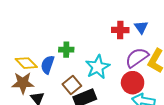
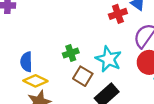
blue semicircle: (48, 65) -> (26, 62), moved
brown square: (72, 85) -> (83, 76), moved

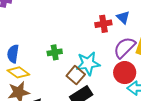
cyan star: (109, 59) -> (88, 63), turned 30
brown square: (83, 76) -> (76, 75), moved

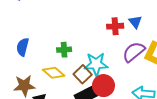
yellow diamond: (18, 72) -> (54, 73), moved
red circle: (125, 73) -> (103, 86), moved

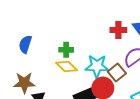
yellow diamond: (54, 73) -> (67, 67), moved
brown square: (83, 74) -> (117, 72), moved

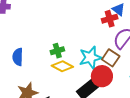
red cross: (118, 30) -> (110, 19), moved

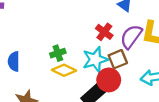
red cross: (110, 19) -> (104, 32), moved, turned -35
brown square: (111, 58) -> (118, 59), turned 36

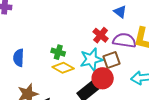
purple semicircle: (131, 37) -> (124, 40), turned 60
green cross: (58, 53) -> (58, 52), turned 32

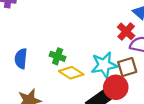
red cross: (101, 35) -> (126, 31), moved
green cross: (58, 52) -> (58, 56), moved

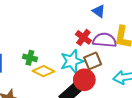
red cross: (126, 31) -> (83, 37), moved

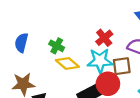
red cross: (83, 37) -> (104, 38), moved

